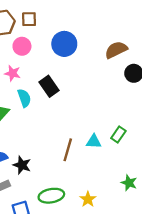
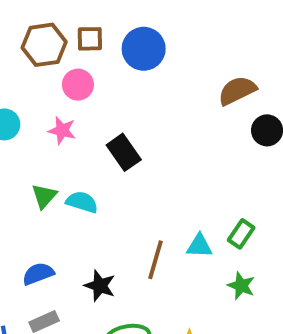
blue circle: (64, 44) -> (144, 49), moved
cyan semicircle: (24, 98) -> (82, 202), moved, turned -54
black star: (22, 165) -> (100, 286), moved
green star: (129, 183) -> (241, 286), moved

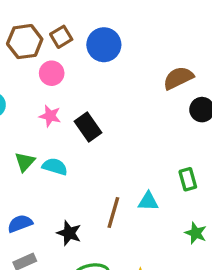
brown square: (90, 39) -> (61, 37), turned -30
pink star: (62, 130) -> (50, 116), moved
green rectangle: (241, 234) -> (188, 179), moved, turned -50
green star: (241, 286) -> (196, 233), moved

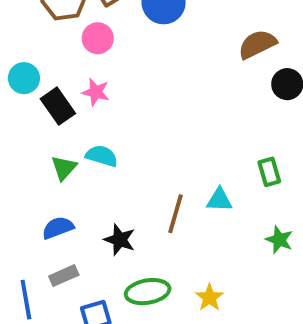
black rectangle: (88, 127) -> (58, 106), moved
green triangle: (25, 162) -> (64, 168), moved

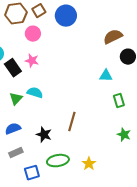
cyan triangle: (219, 200) -> (106, 76), moved

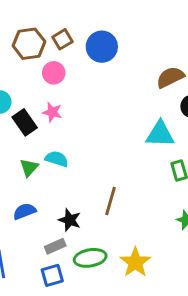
cyan triangle: (106, 76) -> (160, 134), size x1.5
gray rectangle: (16, 153) -> (55, 246), moved
yellow star: (89, 164) -> (135, 262), size x1.5

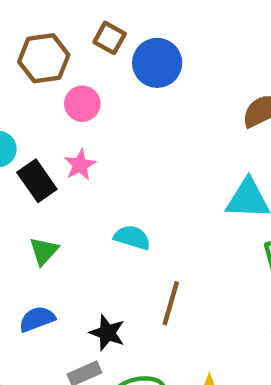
brown square: (62, 39) -> (110, 38), moved, turned -30
pink star: (52, 112) -> (80, 165), turned 30
cyan semicircle: (57, 159) -> (132, 237), moved

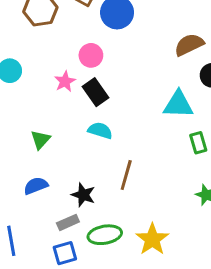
pink circle: (82, 104) -> (91, 55), moved
black rectangle: (37, 181) -> (96, 92), moved

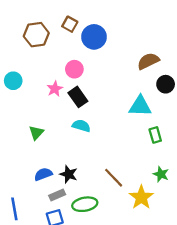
brown line: (126, 175) -> (114, 178), moved, turned -60
blue semicircle: (36, 186) -> (43, 174), moved
yellow star: (152, 239) -> (141, 197), moved

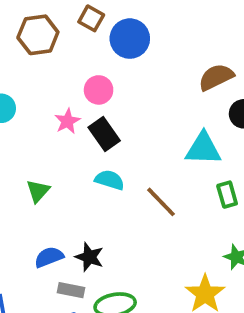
brown line: (114, 178) -> (161, 202), moved
gray rectangle: (57, 195) -> (71, 290), turned 35

